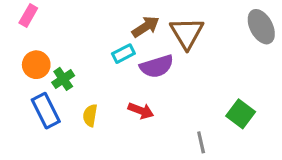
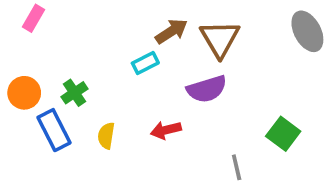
orange circle: (36, 65) -> (24, 93), moved
purple semicircle: (157, 66) -> (207, 89), moved
red arrow: (141, 111) -> (166, 130), turned 145

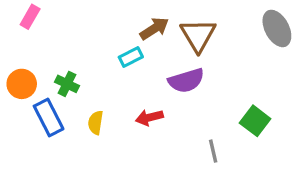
green cross: (74, 93) -> (67, 84), turned -30

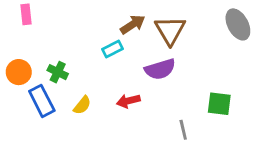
pink rectangle: (30, 17) -> (26, 14), turned -36
green square: (255, 121) -> (219, 104), turned -30
yellow semicircle: (96, 123) -> (82, 105), turned -150

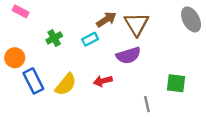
pink rectangle: (26, 14) -> (21, 11), turned -56
green cross: (58, 72) -> (54, 38), moved, turned 35
yellow semicircle: (82, 105) -> (66, 84), size x1.5

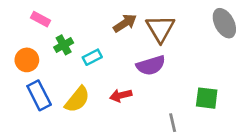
pink rectangle: (21, 11) -> (40, 19), moved
cyan rectangle: (90, 39) -> (92, 57), moved
orange circle: (15, 58) -> (27, 60), moved

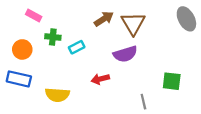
green cross: (64, 45) -> (53, 37), turned 35
blue rectangle: (39, 95) -> (19, 79), moved, turned -50
yellow semicircle: (77, 99) -> (57, 95), moved, turned 55

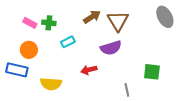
pink rectangle: (34, 16) -> (30, 23), moved
green cross: (53, 37) -> (49, 23), moved
orange circle: (22, 49) -> (29, 50), moved

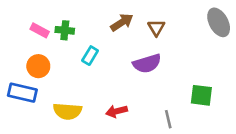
brown triangle: (118, 21) -> (156, 28), size x0.6
cyan rectangle: (68, 42) -> (90, 56), turned -32
red arrow: (89, 70) -> (117, 111), moved

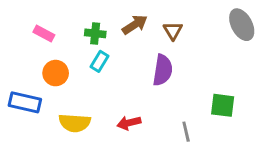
green cross: (65, 30) -> (95, 33), moved
purple semicircle: (147, 63) -> (163, 70), turned -64
orange circle: (38, 66) -> (56, 73), moved

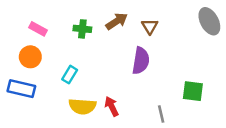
cyan rectangle: (100, 61) -> (70, 75), moved
orange circle: (56, 73) -> (30, 57), moved
yellow semicircle: (75, 123) -> (82, 106), moved
red arrow: (129, 123) -> (112, 106), turned 78

